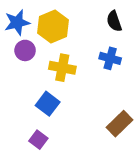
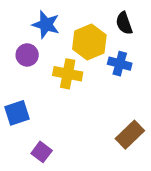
blue star: (17, 23) -> (46, 25), moved, turned 30
yellow hexagon: (53, 26) -> (89, 42), moved
blue square: (48, 104) -> (17, 113), moved, turned 35

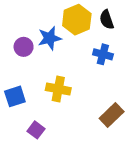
blue star: (46, 25) -> (50, 38), moved, turned -30
yellow hexagon: (89, 42) -> (77, 20), moved
yellow cross: (68, 74) -> (58, 89), moved

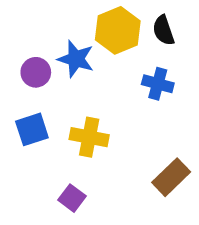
blue star: (50, 38) -> (76, 59), turned 30
blue square: (15, 96) -> (32, 129), moved
purple square: (36, 130) -> (72, 198), moved

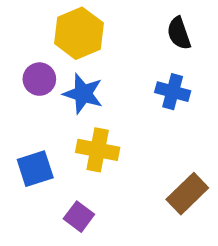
yellow hexagon: (118, 30) -> (79, 33), moved
blue star: (76, 59) -> (83, 94), moved
blue square: (32, 129) -> (35, 169), moved

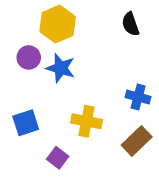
blue cross: (173, 92) -> (138, 97), moved
yellow cross: (98, 150) -> (86, 121), moved

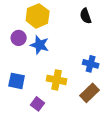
blue square: (26, 123) -> (17, 81), turned 30

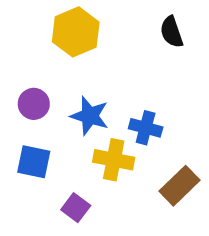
purple circle: (19, 38) -> (34, 104), moved
blue star: (40, 45) -> (90, 116), moved
blue cross: (91, 64) -> (146, 128), moved

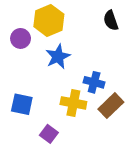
purple circle: (34, 104) -> (21, 38), moved
blue star: (90, 116) -> (58, 57), moved, turned 30
brown rectangle: (180, 186) -> (111, 106), moved

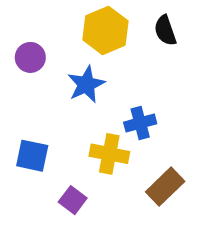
yellow hexagon: (49, 20) -> (105, 30), moved
blue cross: (94, 82) -> (140, 123), turned -30
brown rectangle: (111, 106) -> (165, 187), moved

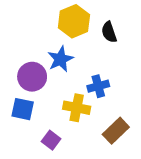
black semicircle: (165, 30) -> (109, 32), moved
purple circle: (30, 57) -> (32, 77), moved, size x1.4

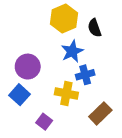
blue star: (60, 59) -> (72, 51), moved
blue square: (23, 109) -> (19, 95), turned 30

